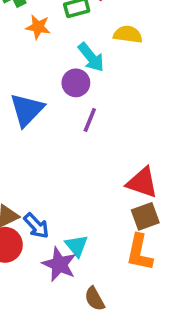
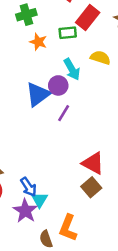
blue triangle: (27, 110) -> (38, 94), moved
brown square: (145, 216) -> (91, 187), turned -30
blue arrow: (36, 226) -> (28, 187), moved
orange L-shape: (139, 252) -> (68, 228), moved

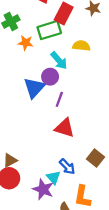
green rectangle: (68, 33) -> (49, 30), size x1.5
red triangle: (93, 163) -> (65, 128), moved
blue arrow: (28, 187) -> (67, 167), moved

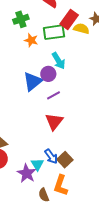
yellow semicircle: (81, 46) -> (81, 29), moved
purple line: (59, 99) -> (53, 95), turned 32
red triangle: (65, 128) -> (54, 122), turned 42
brown square: (95, 158) -> (65, 160), moved

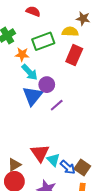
red rectangle: (69, 19) -> (74, 55), moved
cyan arrow: (58, 61) -> (30, 72), moved
red triangle: (54, 122) -> (40, 153), moved
cyan triangle: (37, 164) -> (53, 160), moved

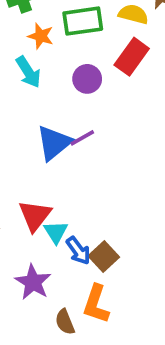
cyan arrow: (30, 72) -> (28, 72), moved
purple circle: (47, 85) -> (87, 79), moved
blue triangle: (33, 96) -> (54, 143), moved

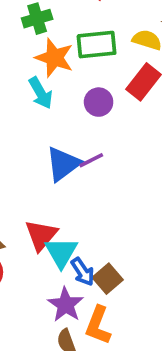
orange star: (41, 36) -> (54, 58), size x1.5
cyan triangle: (56, 232) -> (61, 252), size x1.4
purple star: (33, 282) -> (66, 305), moved

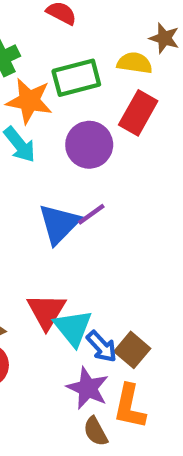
purple circle: (99, 102) -> (89, 145), size x1.4

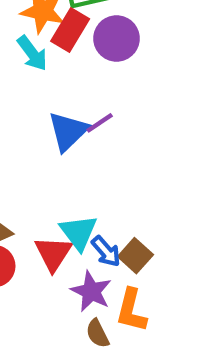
red rectangle: (138, 113) -> (70, 30), moved
purple circle: (89, 145) -> (117, 38), moved
red triangle: (46, 311) -> (53, 253), moved

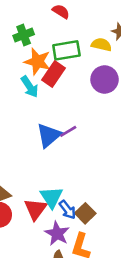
purple circle: (117, 38) -> (105, 80), moved

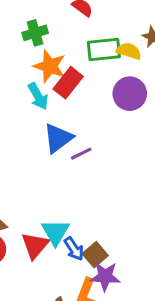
green rectangle: (66, 50) -> (104, 49), moved
blue triangle: (49, 135) -> (58, 138), moved
purple star: (57, 234) -> (105, 276), moved, turned -30

